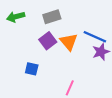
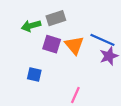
green arrow: (16, 17) -> (31, 26), moved
purple square: (48, 41) -> (52, 44), turned -36

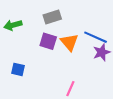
green arrow: (31, 26) -> (13, 25), moved
blue square: (34, 74) -> (18, 69), moved

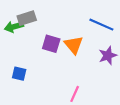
gray rectangle: (52, 17) -> (27, 18), moved
blue line: (96, 37) -> (101, 25), moved

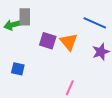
gray rectangle: (27, 18) -> (25, 17), turned -72

